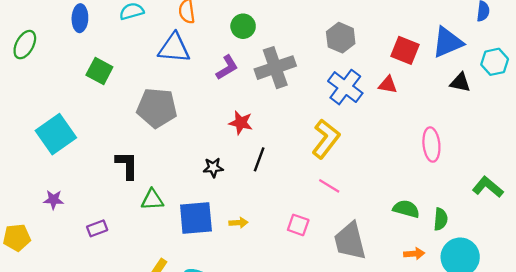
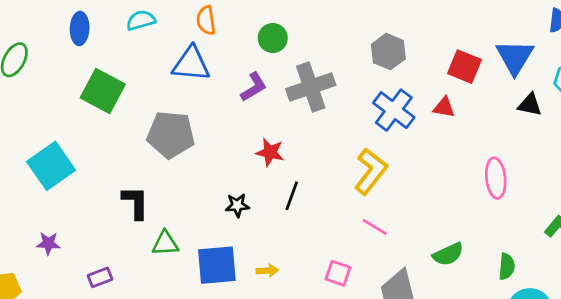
blue triangle: (448, 42) -> (515, 57), turned -36
green square: (99, 71) -> (103, 91), size x1.4
green semicircle: (406, 209) -> (448, 254), moved, turned 140

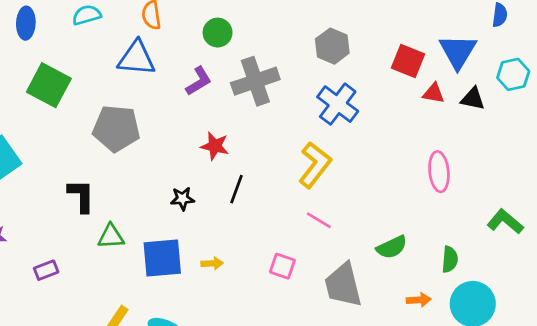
red triangle: (444, 107) -> (434, 93), moved

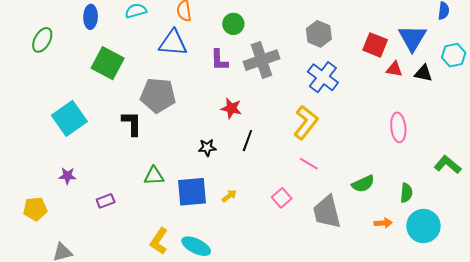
purple L-shape: (199, 81) -> (219, 60), turned 120
black L-shape: (81, 196) -> (132, 123), moved
yellow arrow: (212, 263) -> (229, 196), turned -35
pink square: (282, 266) -> (282, 198), turned 30

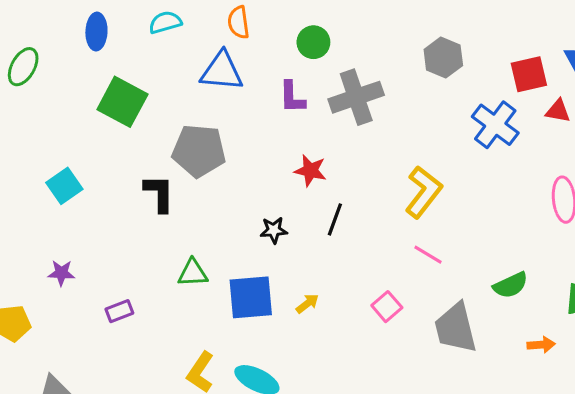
red square: (375, 45) -> (529, 74), turned -35
blue cross: (323, 77) -> (495, 125), moved
cyan square: (69, 118) -> (64, 186), size x0.7

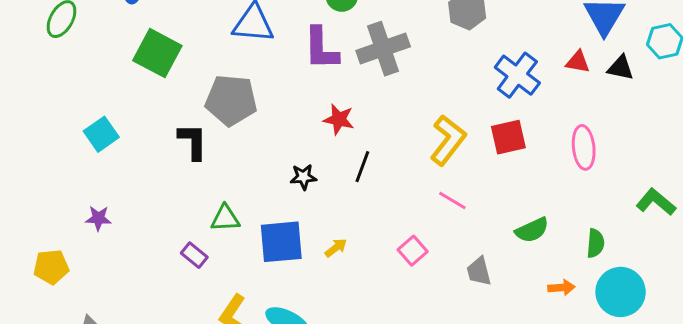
red square: (529, 74) -> (508, 137), moved
purple L-shape: (292, 97) -> (321, 49), size x1.4
purple rectangle: (119, 311) -> (194, 255), moved, turned 60
gray trapezoid: (456, 328) -> (479, 271), size x0.6

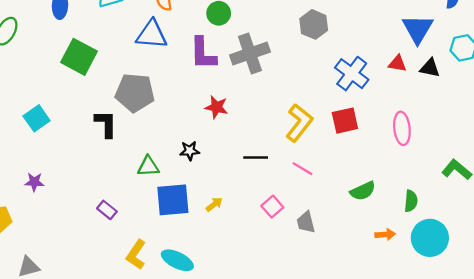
black line: (362, 167) -> (256, 157), moved, turned 70
green triangle: (225, 218) -> (148, 166), moved
gray trapezoid: (479, 271) -> (306, 222), moved

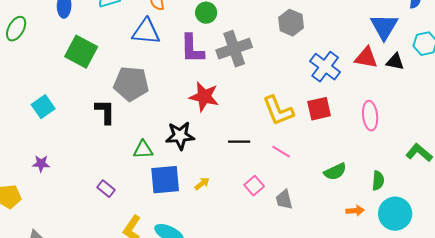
red triangle: (397, 64) -> (366, 58), size x1.4
red star: (216, 107) -> (204, 97), size x1.4
yellow L-shape: (299, 123) -> (278, 111), turned 120
black star: (190, 151) -> (180, 136), size x1.6

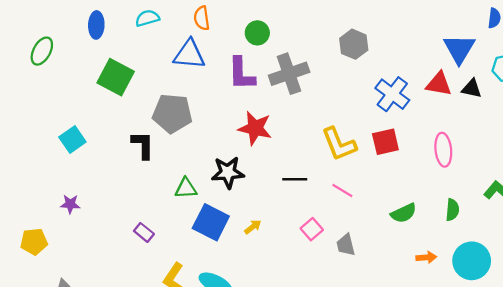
blue square: (165, 180) -> (211, 222), turned 32
green semicircle: (378, 181) -> (452, 210), moved

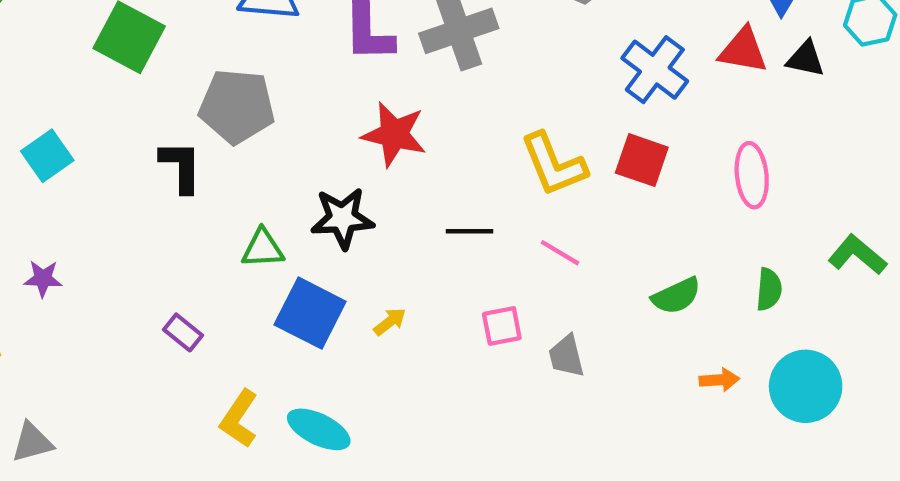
red square: (385, 142) -> (642, 160), turned 32
pink square: (312, 229) -> (502, 326), turned 30

